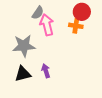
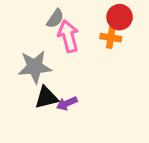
purple arrow: (46, 71) -> (67, 103), turned -96
black triangle: (23, 74) -> (46, 98), moved

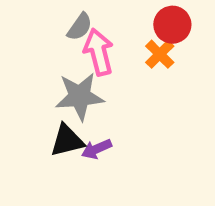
orange cross: (111, 38) -> (160, 54), turned 36
gray star: (35, 67) -> (80, 96), moved

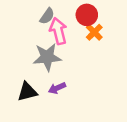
red circle: (172, 25) -> (87, 15), moved
black triangle: (67, 141) -> (27, 92), moved

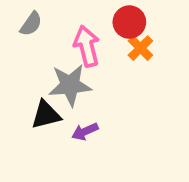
gray semicircle: (47, 16) -> (31, 24), moved
black triangle: (27, 92) -> (46, 115), moved

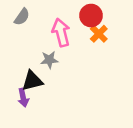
gray star: (70, 85) -> (49, 60), size x0.6
purple arrow: (85, 131) -> (23, 98), moved, turned -78

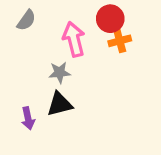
orange cross: (99, 34) -> (120, 41), turned 30
black triangle: (32, 81) -> (60, 104), moved

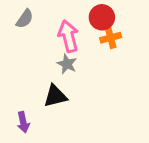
gray star: (60, 72) -> (67, 64), moved, turned 30
purple arrow: (28, 118) -> (23, 122), moved

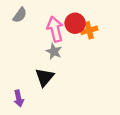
red circle: (102, 17) -> (75, 23), moved
black triangle: (55, 96) -> (45, 77), turned -36

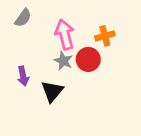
red circle: (75, 23) -> (88, 59), moved
purple arrow: (19, 98) -> (23, 76), moved

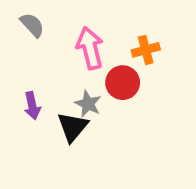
gray semicircle: (23, 18) -> (32, 25), turned -78
gray star: (63, 61) -> (88, 104), moved

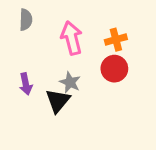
gray semicircle: (32, 25) -> (26, 20), turned 45
red circle: (123, 83) -> (114, 69), moved

